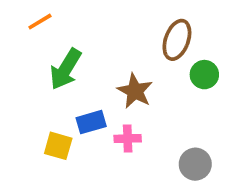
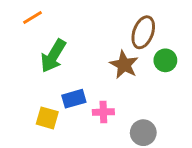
brown star: (135, 91) -> (124, 65), moved
gray circle: (195, 164) -> (143, 133), moved

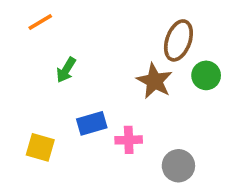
green arrow: (53, 56) -> (66, 70), size x0.6
yellow square: (47, 118) -> (40, 147), moved

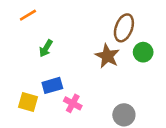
blue rectangle: (92, 123) -> (52, 85), moved
pink cross: (129, 140) -> (73, 103), moved, turned 30

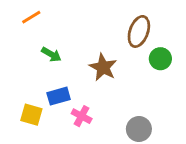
green arrow: (46, 48) -> (51, 54), turned -90
brown star: (107, 56) -> (103, 67), moved

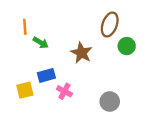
orange line: (31, 17) -> (25, 27), moved, turned -63
yellow square: (31, 115) -> (25, 90), turned -30

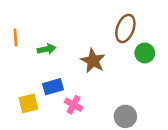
orange line: (25, 27) -> (15, 38), moved
green arrow: (41, 43) -> (46, 49), turned -42

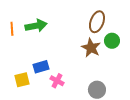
green arrow: (46, 49) -> (36, 26), moved, size x1.5
brown star: (93, 61) -> (91, 48), moved

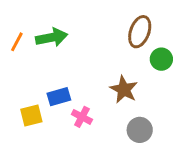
orange line: (12, 29) -> (17, 42), turned 32
brown star: (91, 48) -> (124, 89), moved

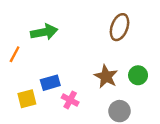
orange line: (17, 42) -> (15, 54), moved
green circle: (161, 59) -> (138, 75), moved

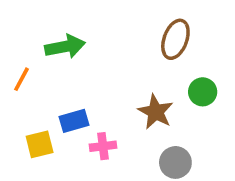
green circle: (138, 75) -> (203, 92), moved
pink cross: (70, 100) -> (103, 146), turned -35

